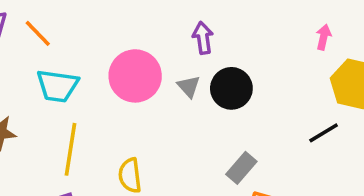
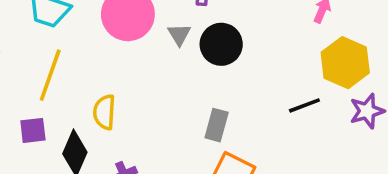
gray rectangle: (241, 168) -> (217, 125), turned -36

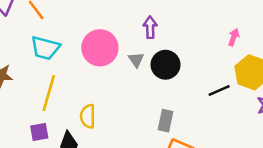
black line: (304, 105) -> (219, 91), moved

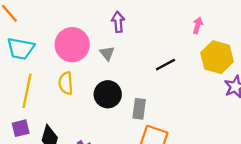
black circle: (166, 65) -> (108, 94), moved
black line: (219, 91) -> (165, 65), moved
yellow semicircle: (88, 116) -> (66, 83), moved

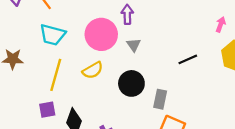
purple arrow: (118, 22) -> (127, 14), moved
yellow semicircle: (66, 83) -> (93, 70), turned -120

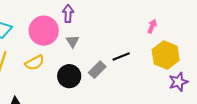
gray rectangle: (160, 99) -> (97, 70), moved, turned 30

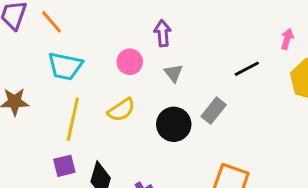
pink circle: (44, 31) -> (130, 62), size x0.6
black line: (121, 57) -> (247, 69), moved

